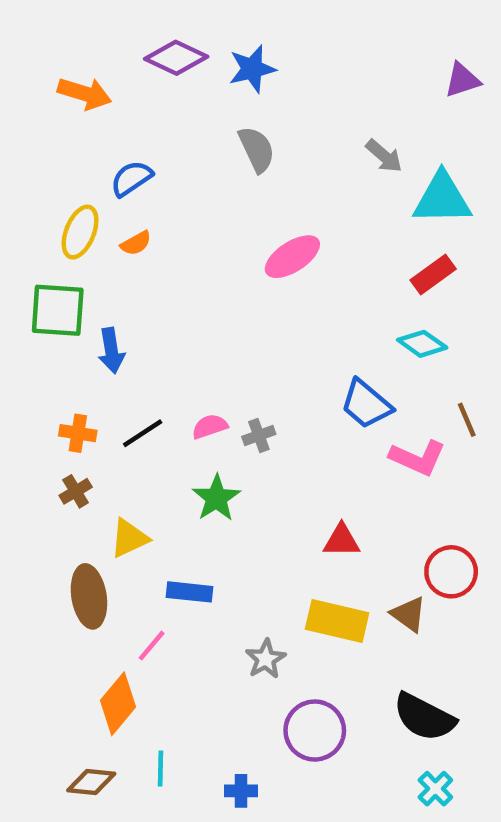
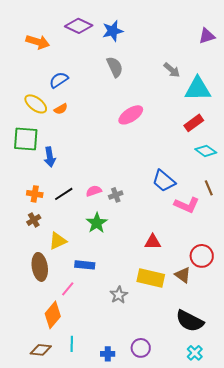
yellow ellipse: (80, 232) -> (36, 104), turned -75
cyan diamond: (422, 344) -> (206, 151), moved
purple circle: (315, 731) -> (141, 348), moved, size x0.7

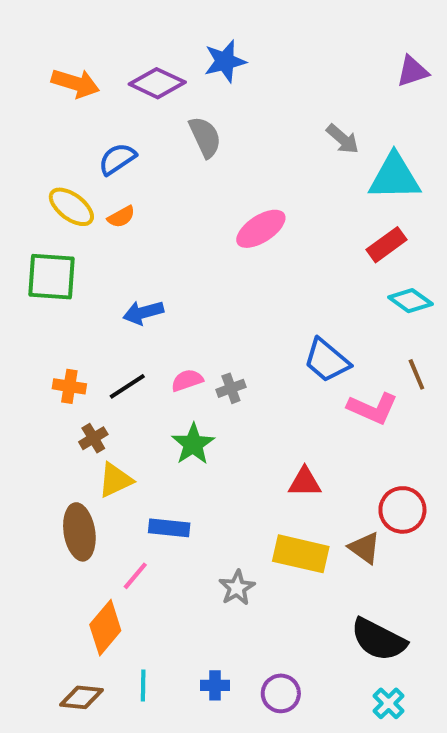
purple diamond: (79, 26) -> (157, 83), moved
gray semicircle: (115, 67) -> (205, 137), moved
blue arrow: (50, 157) -> (143, 313), moved, turned 84
brown cross: (34, 220) -> (93, 438), moved
blue cross: (108, 354) -> (215, 685), moved

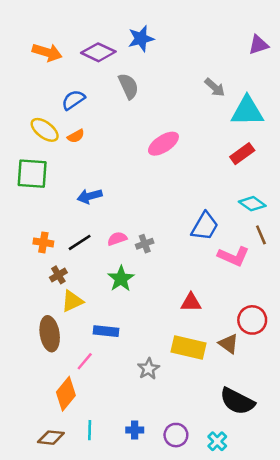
cyan diamond: (410, 301) -> (252, 204), moved
blue trapezoid: (327, 360) -> (205, 226), turned -100
cyan cross: (389, 703) -> (217, 441), moved

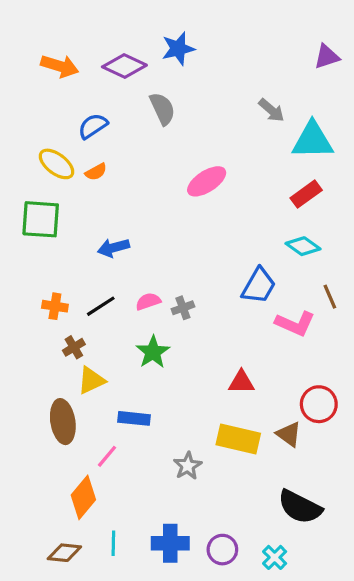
cyan diamond: (252, 204) -> (303, 246), moved
blue cross: (135, 430) -> (170, 543), size x1.6

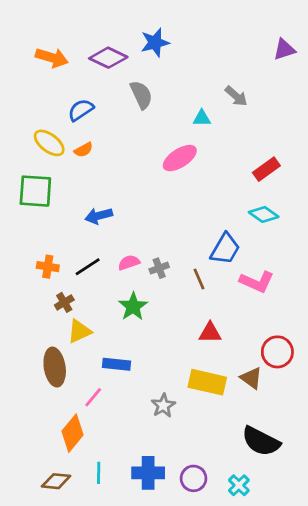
cyan triangle: (312, 140) -> (202, 118), moved, size x0.5
brown line: (330, 297) -> (199, 279), moved

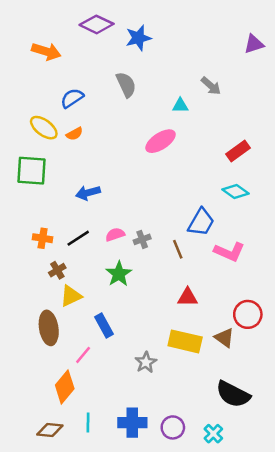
purple diamond: (108, 58) -> (97, 24), moved
blue rectangle: (117, 364) -> (104, 325), turned 55

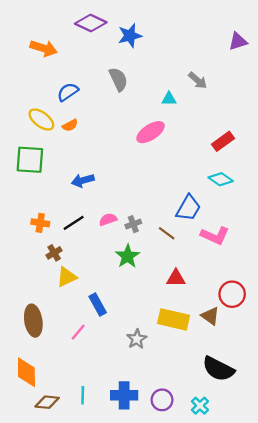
brown line: (178, 249) -> (167, 233), turned -30
green star: (119, 274) -> (128, 256), moved
brown ellipse: (49, 328) -> (33, 321), moved
orange diamond: (65, 387) -> (26, 372), moved, turned -40

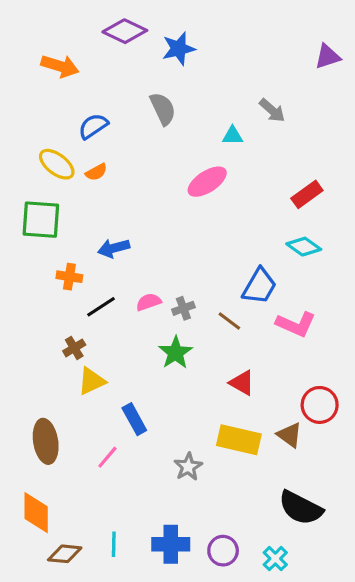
orange cross: (40, 223) -> (69, 277), moved
red triangle: (176, 278) -> (242, 383), turned 30

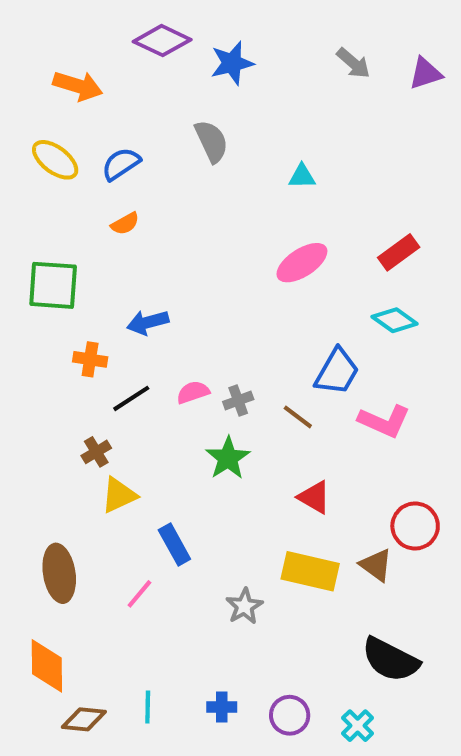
gray arrow: (272, 110) -> (353, 63), moved
yellow ellipse: (57, 164) -> (55, 160), moved
pink ellipse: (207, 182) -> (302, 263), moved
blue cross: (171, 544) -> (222, 707), size x0.6

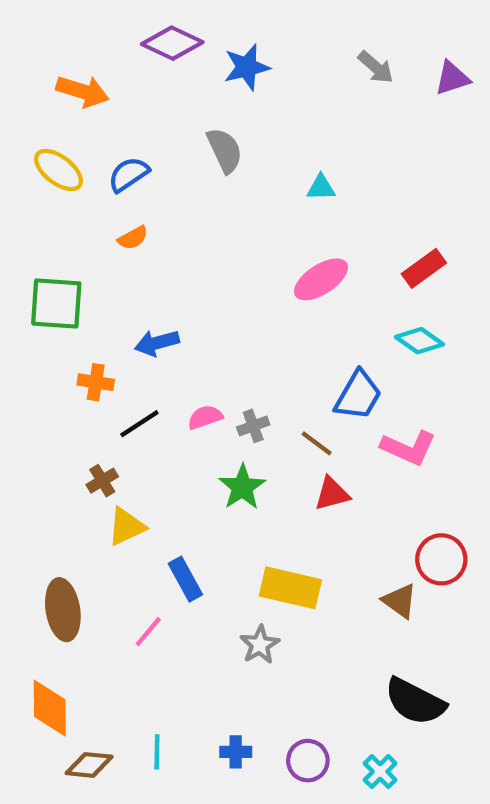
red triangle: (314, 497) -> (332, 494), moved, turned -45
yellow rectangle: (310, 571) -> (290, 588), moved

